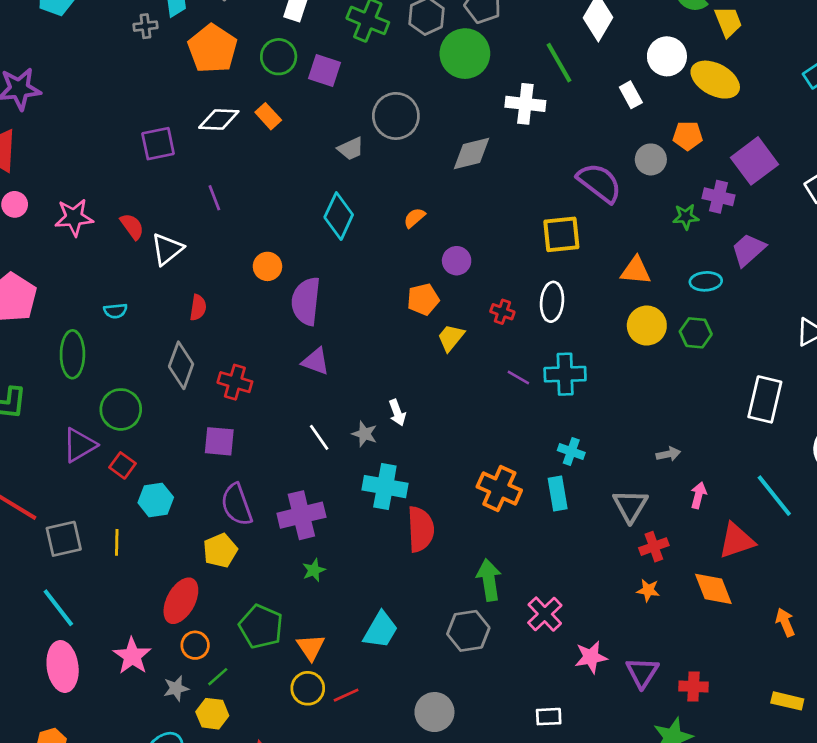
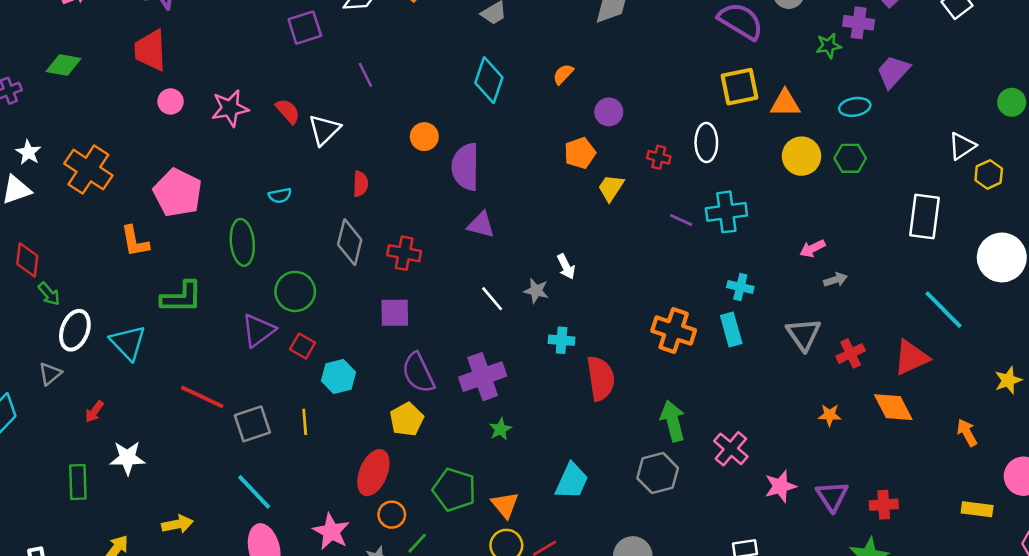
yellow square: (561, 234) -> (739, 87), moved
cyan cross: (385, 487) -> (562, 340), size x0.6
pink arrow: (699, 495) -> (813, 248), moved, turned -125
red cross: (654, 547) -> (851, 353), moved

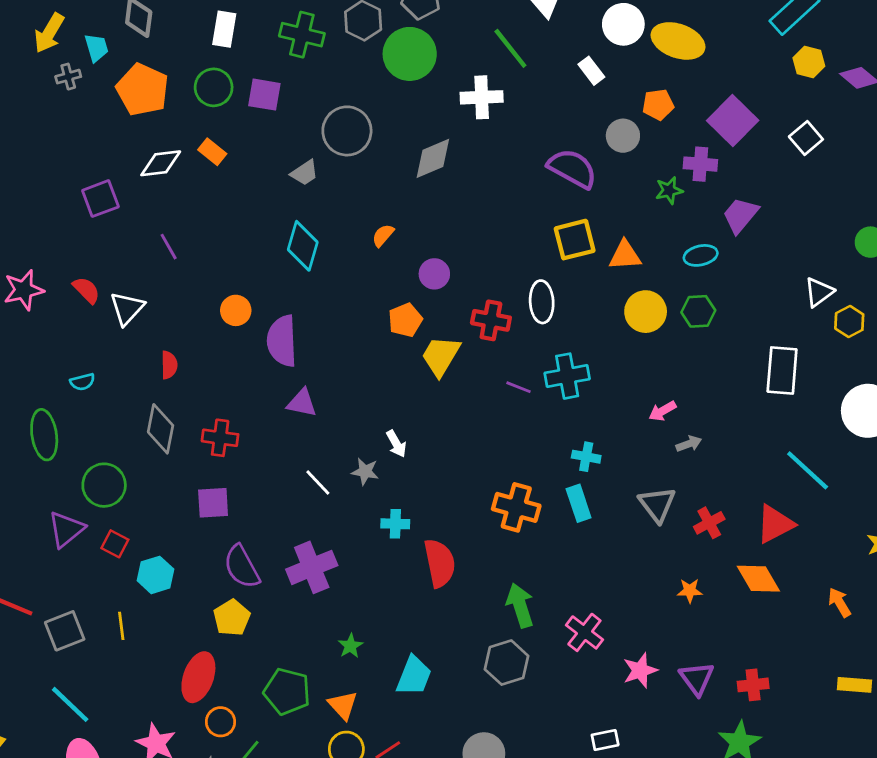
red cross: (659, 157) -> (491, 320), size x1.5
yellow trapezoid: (611, 188) -> (441, 356), size x1.4
green star: (500, 429) -> (350, 646), moved

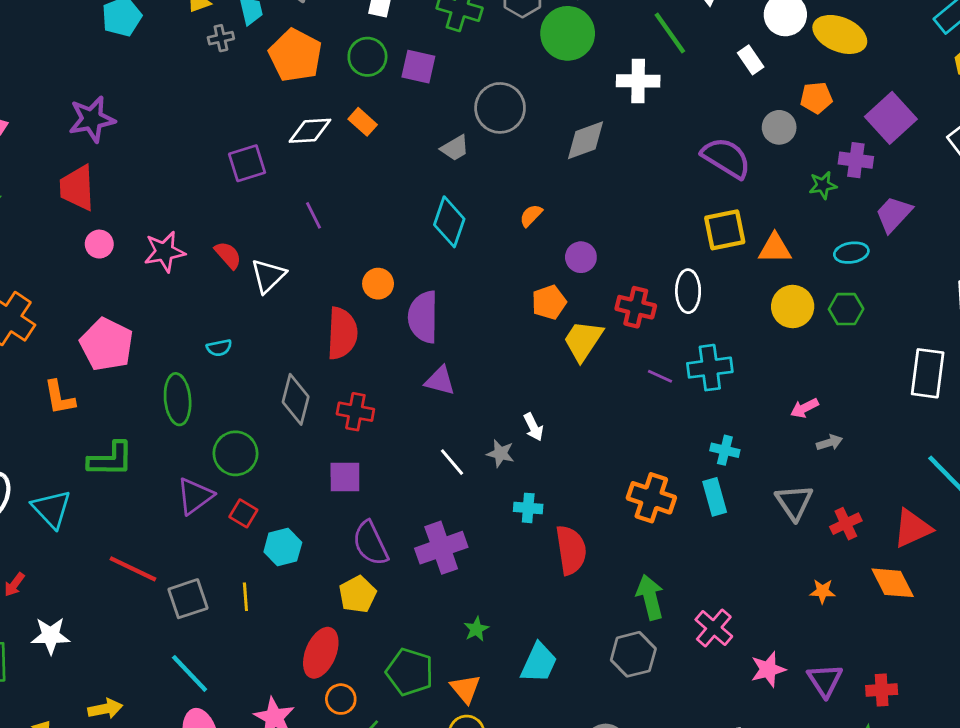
red semicircle: (169, 365) -> (342, 333), moved, size x1.8

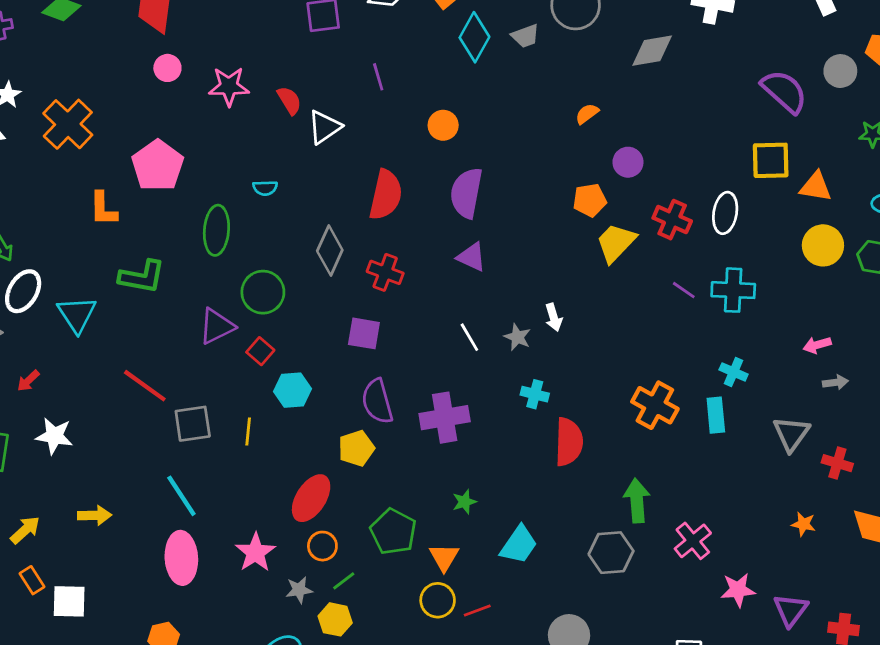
cyan diamond: (449, 222) -> (474, 37), moved
orange circle: (378, 284) -> (443, 125), moved
red cross: (846, 524) -> (837, 463), turned 32

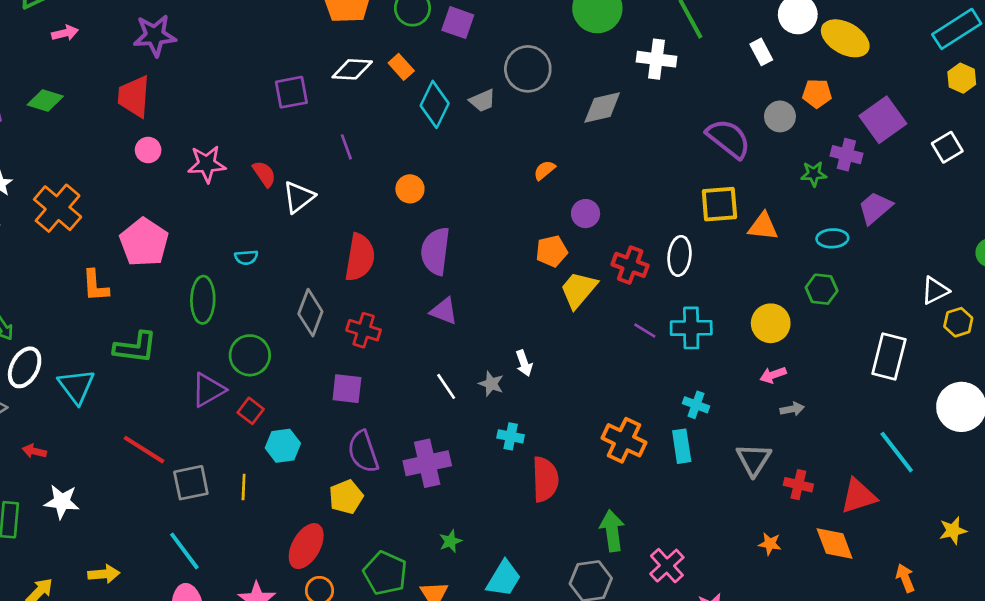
yellow circle: (823, 245) -> (771, 323), moved
red arrow: (28, 381) -> (34, 451), turned 60

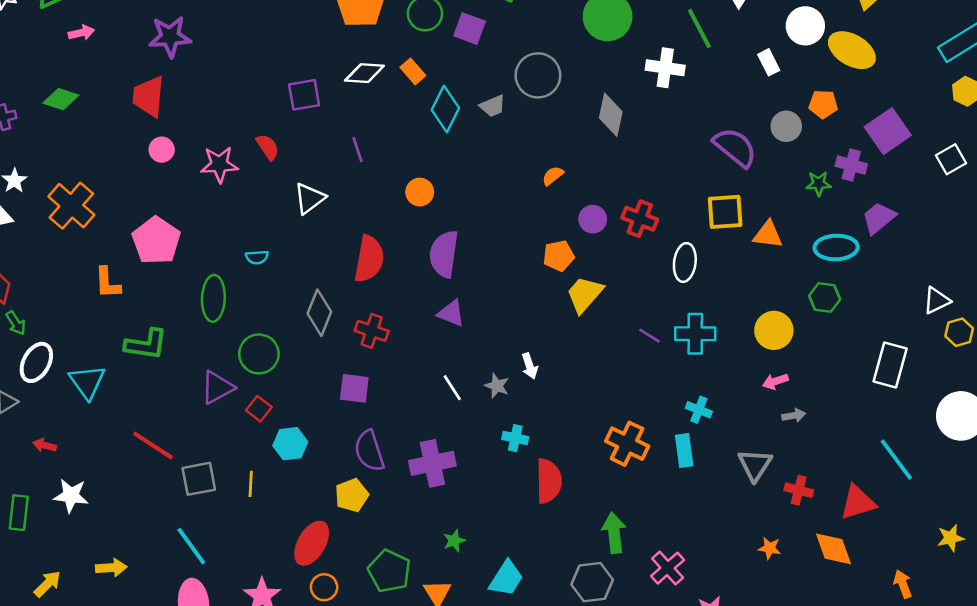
gray diamond: (602, 108) -> (611, 115), turned -66
red semicircle: (264, 174) -> (268, 147), moved
cyan ellipse: (832, 238) -> (836, 247), size x1.4
red cross: (630, 265) -> (640, 219), moved

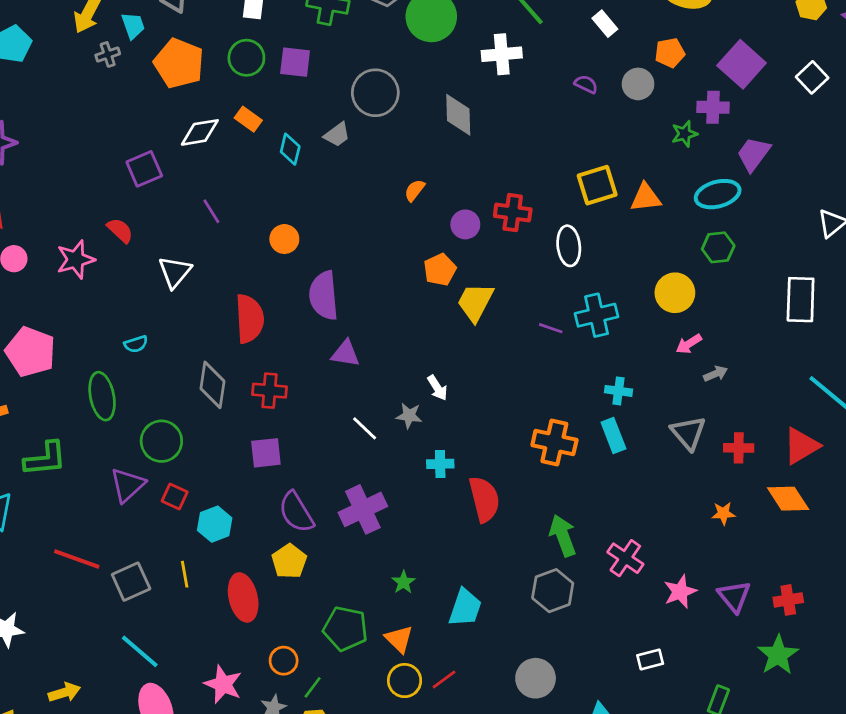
cyan diamond: (445, 109) -> (290, 149), size x0.7
purple semicircle: (735, 147) -> (586, 84), moved, size x0.5
red ellipse: (312, 543) -> (243, 597), moved, turned -30

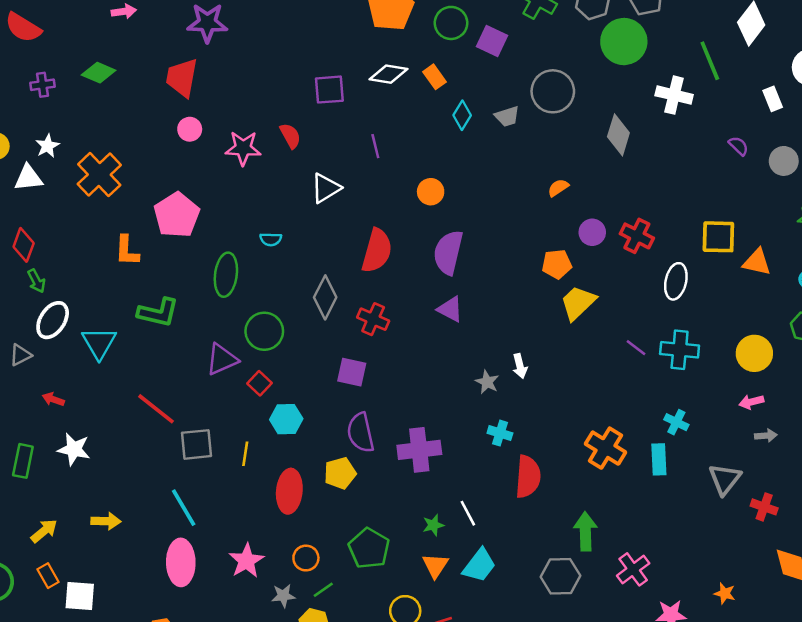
white line: (365, 428) -> (468, 513), moved
orange star: (723, 513) -> (725, 593), moved
orange triangle: (399, 639) -> (435, 566), moved

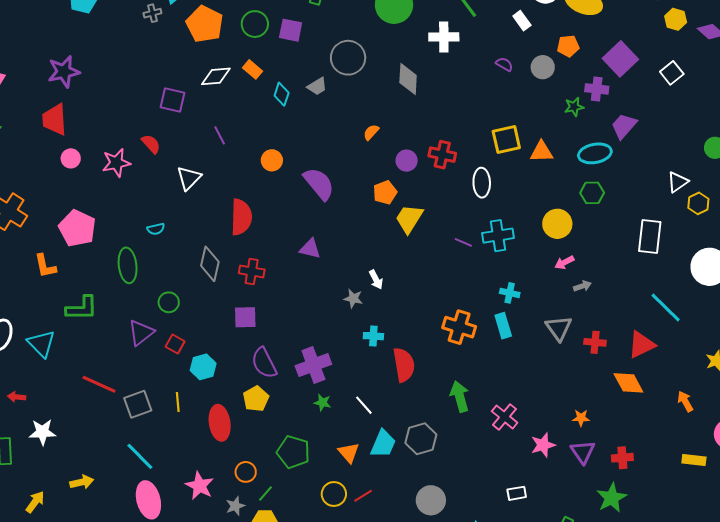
purple square: (329, 90) -> (173, 100), turned 32
purple semicircle: (448, 252) -> (319, 184), moved, turned 141
green circle: (264, 331) -> (169, 302), size x0.7
green star: (433, 525) -> (322, 402), moved, turned -30
gray hexagon: (560, 576) -> (421, 439), moved

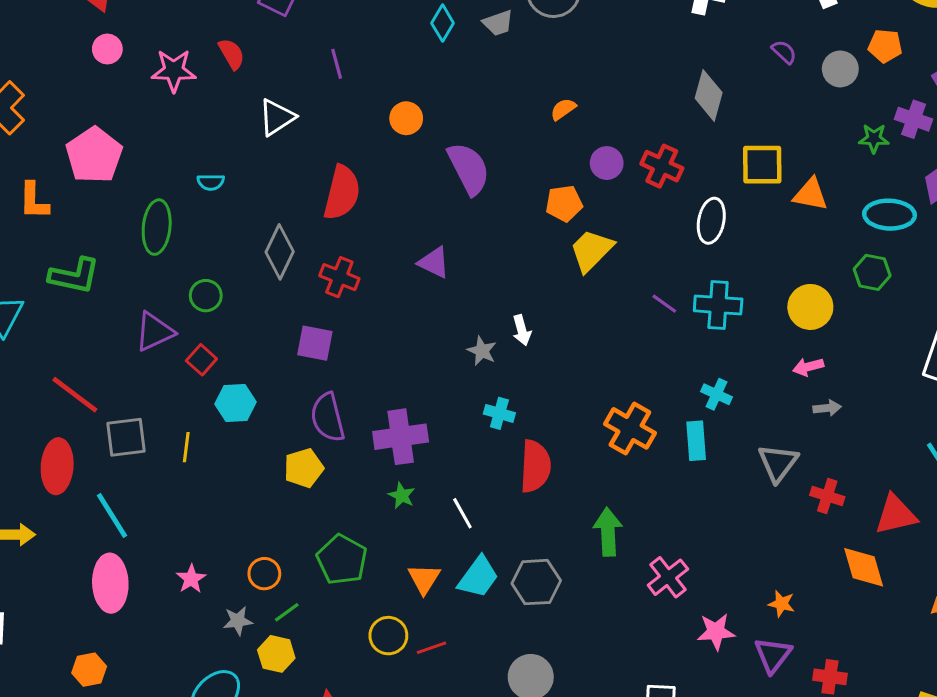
gray diamond: (408, 79) -> (709, 95), moved
red ellipse: (220, 423) -> (57, 466), moved
pink star: (200, 486) -> (191, 579), size x0.7

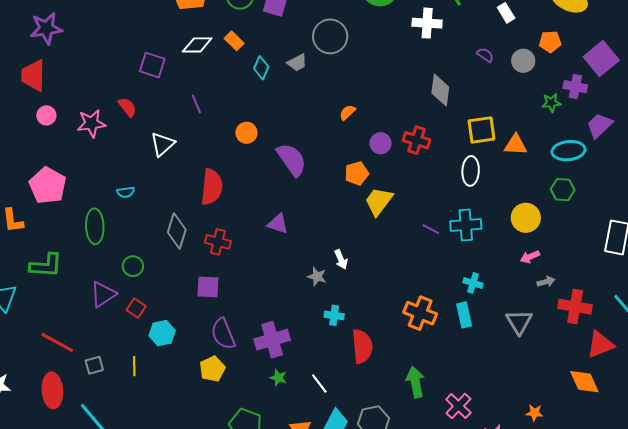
white ellipse: (711, 221) -> (471, 171), moved
gray square: (126, 437) -> (94, 365), size x0.7
red cross: (827, 496) -> (575, 307), moved, size x1.5

